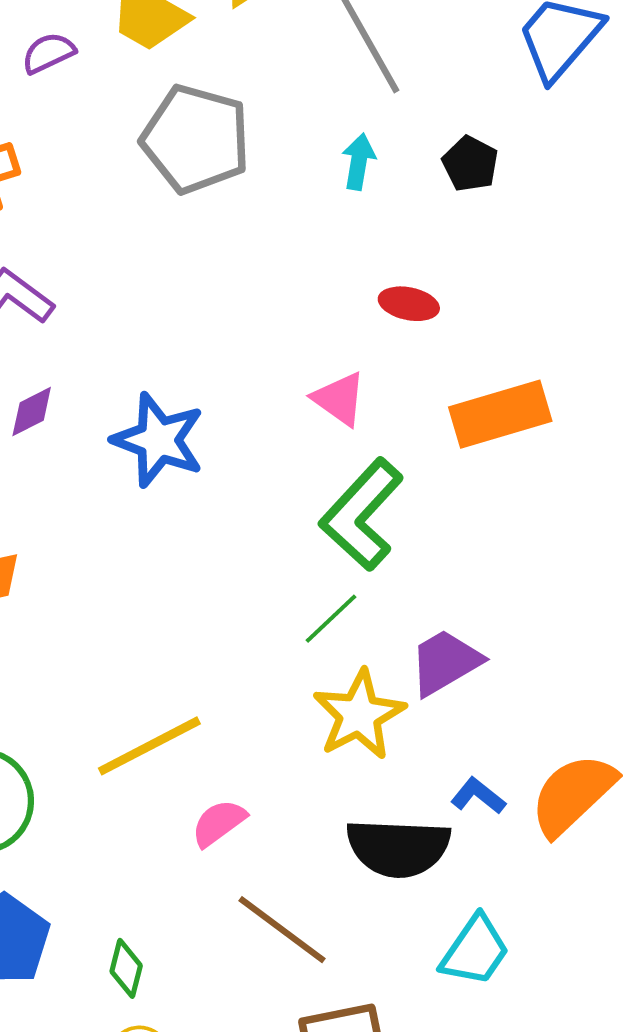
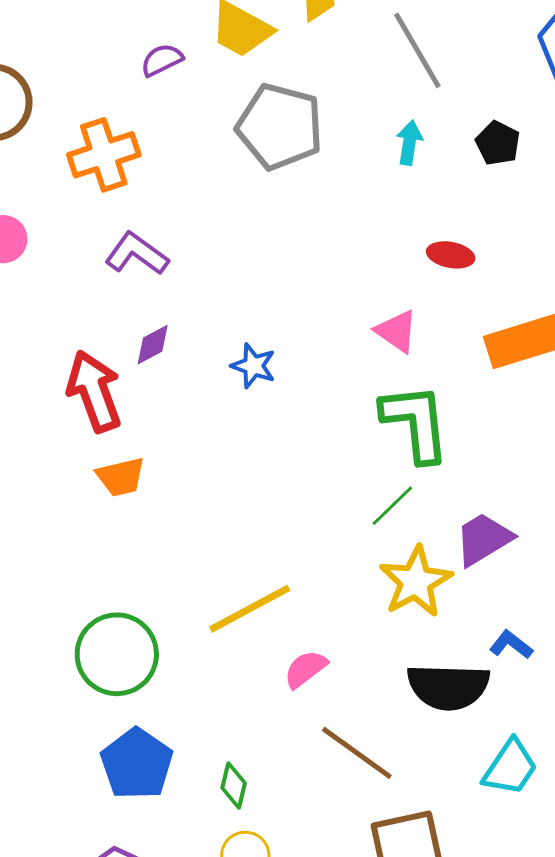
blue star: (158, 440) -> (253, 366), size x0.6
green L-shape: (362, 514) -> (416, 423), turned 132

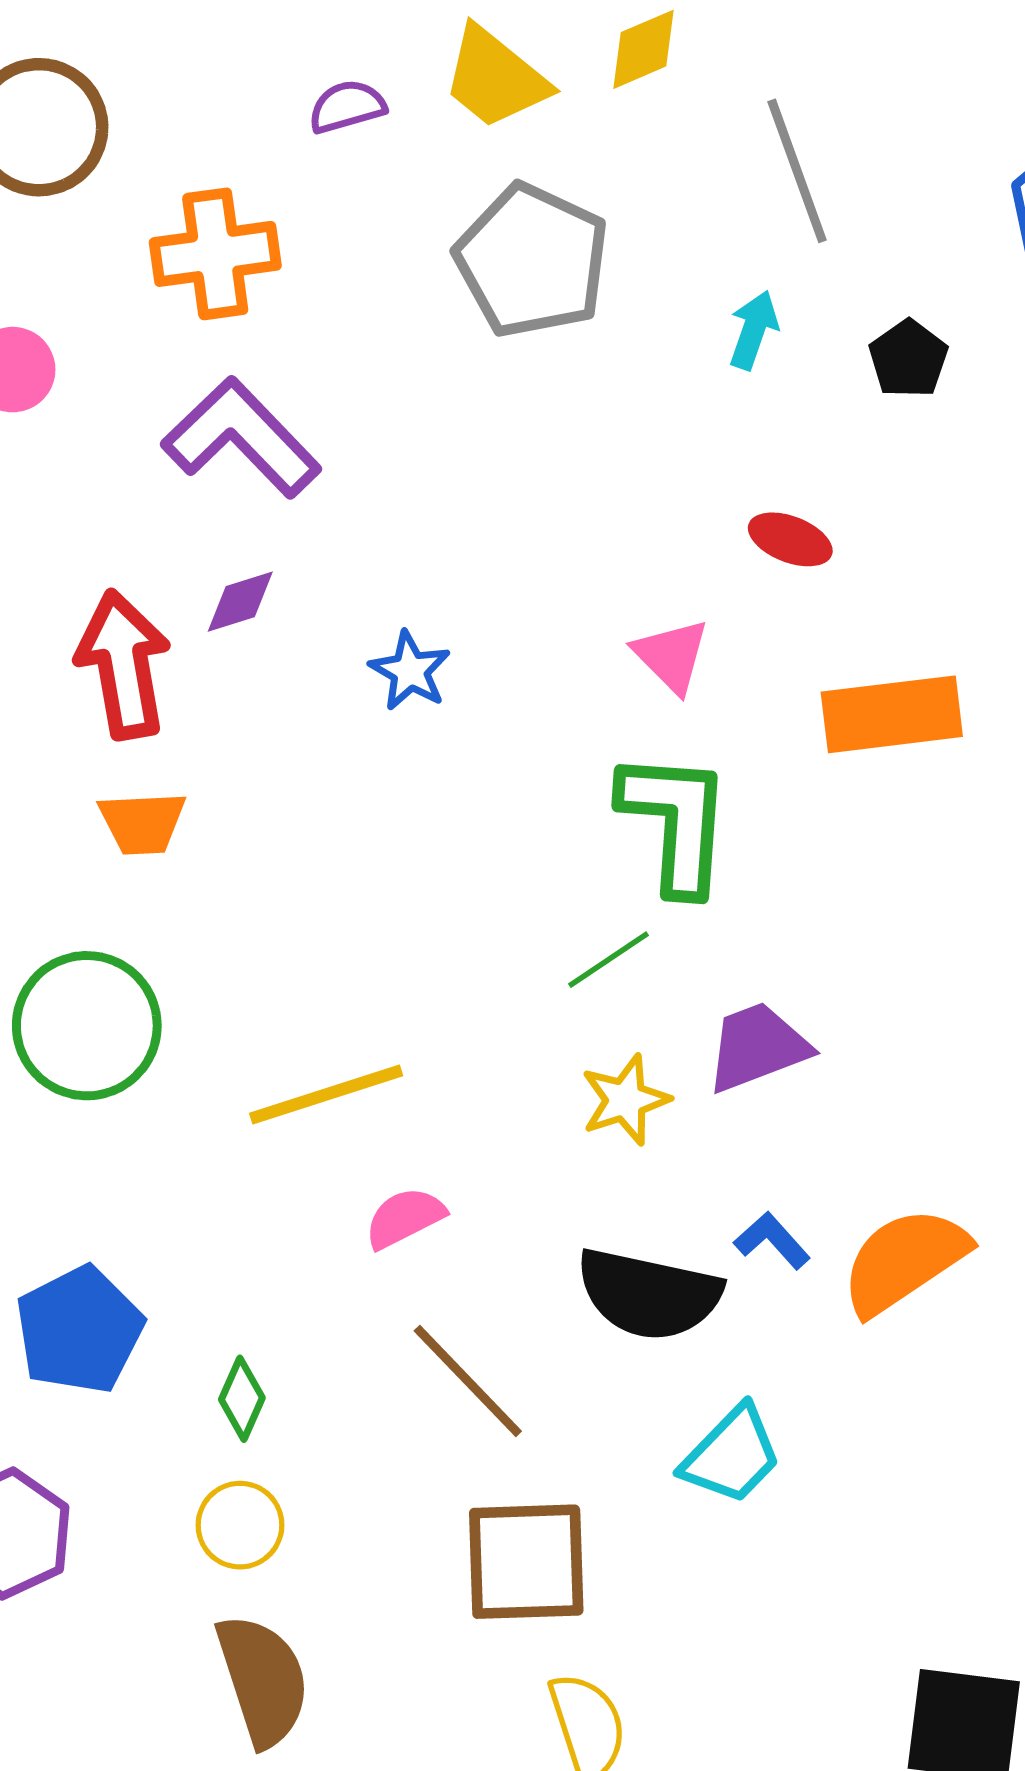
purple L-shape: (137, 254) -> (241, 438), size x1.4
yellow star: (416, 582) -> (625, 1100), size x0.7
green circle: (117, 654) -> (87, 1026), moved

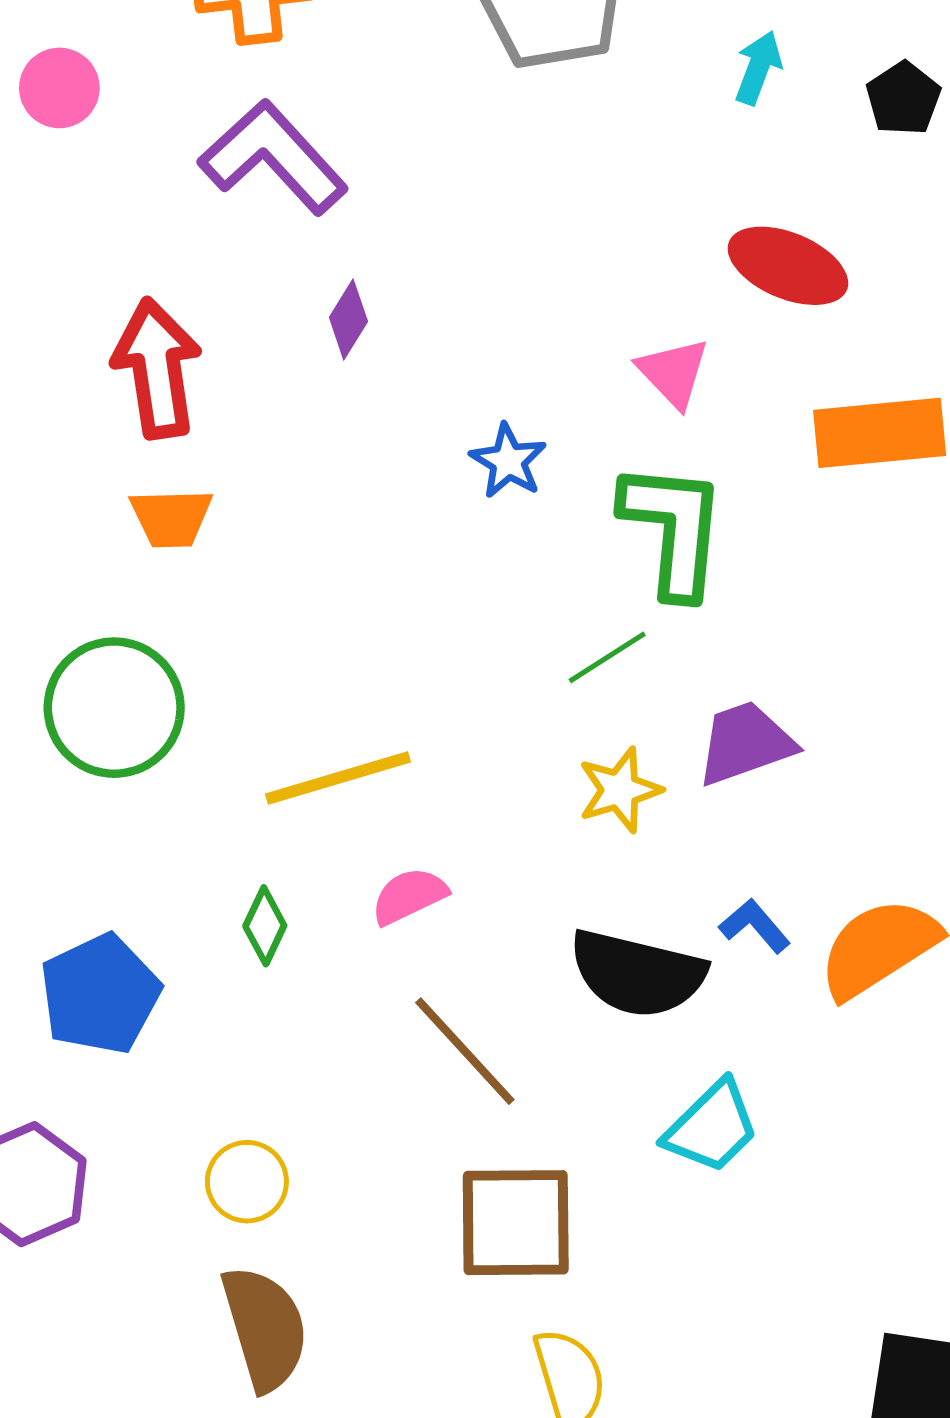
red ellipse: (790, 539) -> (788, 266), size x1.5
purple diamond: (240, 602) -> (348, 319), moved, turned -42
blue star: (410, 671) -> (508, 461), moved
green diamond: (242, 1399) -> (265, 926), moved

